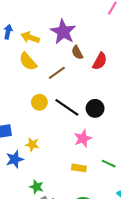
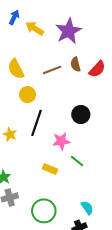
brown semicircle: (77, 52) -> (76, 64), moved
yellow semicircle: (28, 61) -> (16, 69), moved
black line: (67, 107) -> (37, 123), moved, turned 60
green line: (109, 164) -> (77, 161), moved

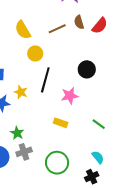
green line: (77, 161) -> (99, 124), moved

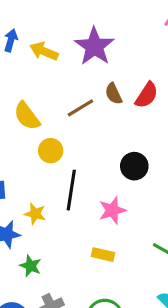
green star: (17, 133) -> (31, 266), moved

